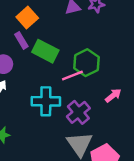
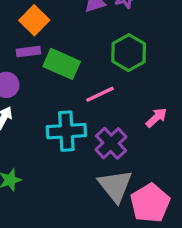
purple rectangle: (21, 40) -> (28, 52), turned -63
green hexagon: (86, 63) -> (129, 53), moved

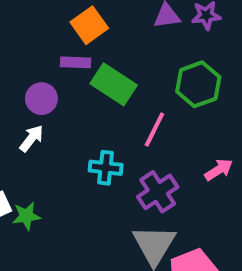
pink line: (100, 94) -> (154, 129), turned -48
cyan cross: (66, 131) -> (106, 168), size x0.7

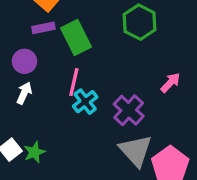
green rectangle: (114, 84) -> (76, 38), turned 44
pink line: (154, 129) -> (74, 82), moved
cyan cross: (106, 168) -> (85, 102), turned -30

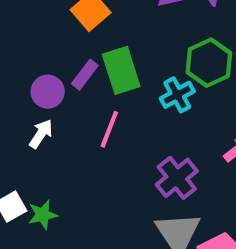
purple rectangle: (44, 28) -> (85, 75), moved, turned -50
cyan cross: (85, 102) -> (177, 95), moved

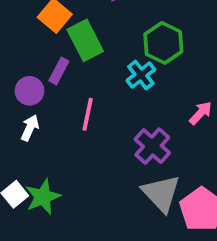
green rectangle: (121, 70) -> (85, 40), moved
green star: (43, 215) -> (43, 197), size x1.4

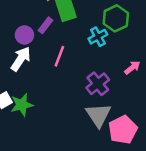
white arrow: (30, 128) -> (21, 59), size x1.5

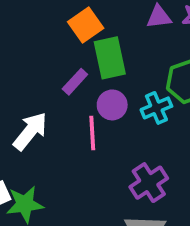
purple circle: (24, 35) -> (112, 105), moved
pink line: (59, 56) -> (92, 133), turned -30

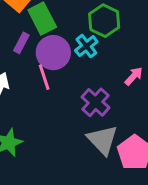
purple circle: (112, 105) -> (53, 53), size x1.5

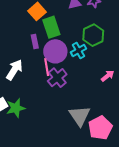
purple rectangle: (21, 43) -> (35, 42), turned -48
purple cross: (95, 102) -> (57, 78), moved

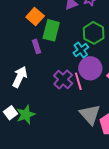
green rectangle: (51, 27) -> (51, 30), turned 40
purple circle: (55, 51) -> (90, 68), moved
pink line: (47, 67) -> (78, 81), moved

